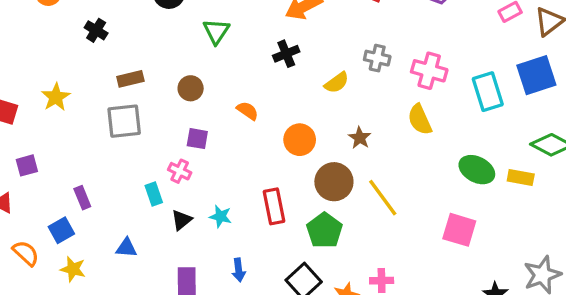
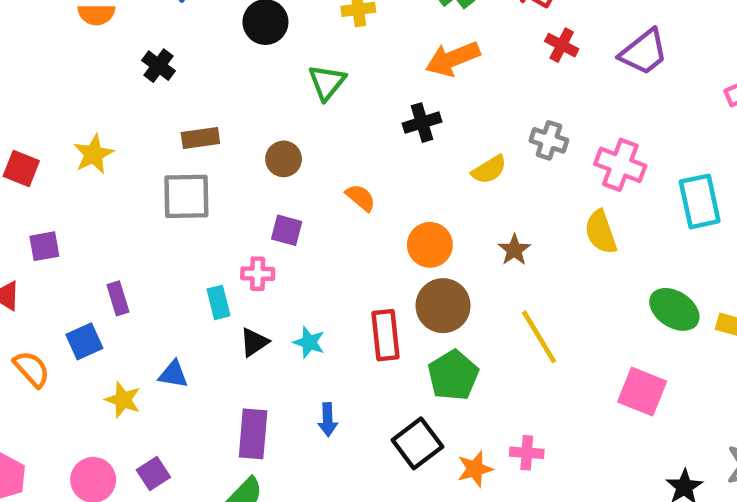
pink cross: (180, 171) -> (258, 274), turned -30
brown circle: (334, 182) -> (443, 306), moved
yellow star: (73, 269) -> (123, 400), moved

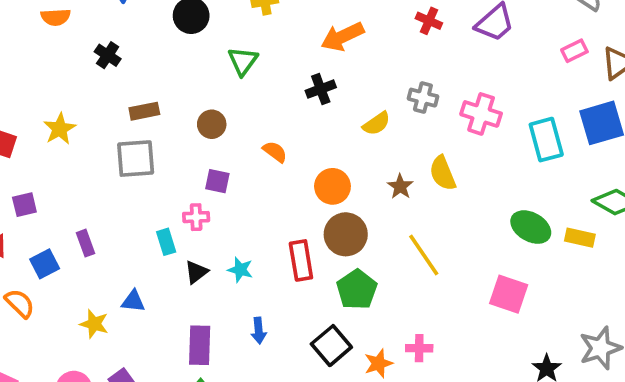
yellow semicircle: (601, 232) -> (443, 173), moved
blue square: (84, 341) -> (45, 264), moved

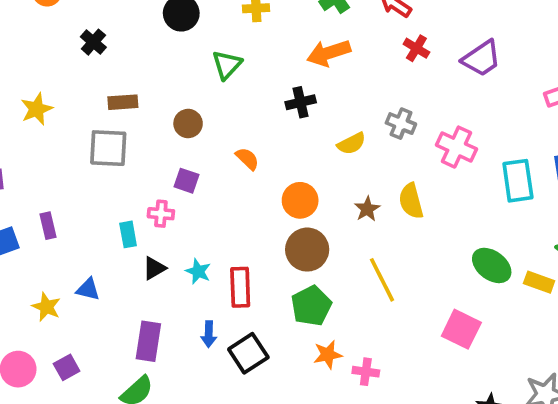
red rectangle: (301, 260) -> (240, 287), moved
black square: (331, 346) -> (248, 353), moved
orange star: (378, 363) -> (328, 355), moved

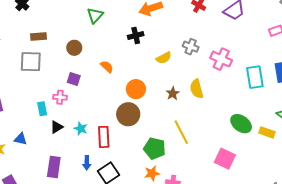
brown circle: (307, 250) -> (128, 114), moved
green pentagon: (311, 306) -> (155, 148), moved, turned -30

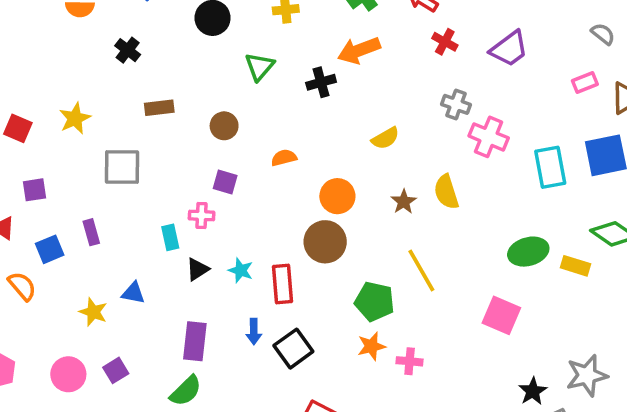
black cross: (136, 35) -> (321, 82), moved
gray cross: (191, 47) -> (456, 104), moved
gray square: (31, 62) -> (122, 167), moved
orange semicircle: (107, 67) -> (284, 158), turned -56
green ellipse: (241, 124) -> (528, 252), turned -50

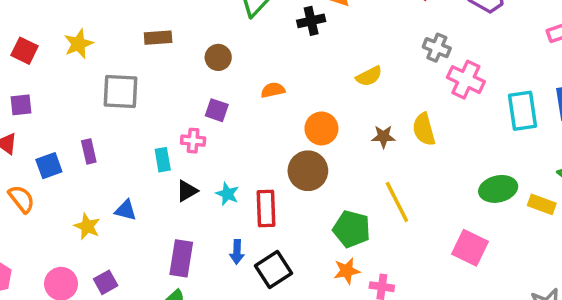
purple square: (34, 190) -> (21, 105), moved
brown star: (404, 202) -> (383, 137), turned 30

